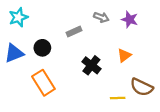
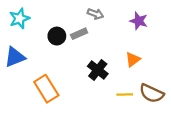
gray arrow: (101, 17) -> (95, 14), moved
black circle: (42, 48) -> (57, 36), moved
yellow line: (118, 98) -> (125, 94), moved

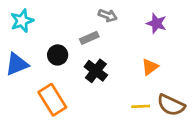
black circle: (57, 36) -> (58, 55), moved
black cross: (98, 70) -> (96, 71), moved

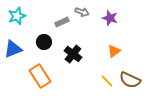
purple star: (156, 23) -> (110, 18), moved
gray rectangle: (89, 38) -> (62, 22), moved
yellow line: (141, 106) -> (107, 81), turned 48

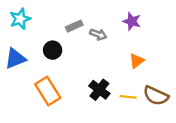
gray arrow: (82, 12) -> (98, 34), moved
black cross: (73, 54) -> (99, 90), moved
yellow line: (107, 81) -> (128, 97), turned -40

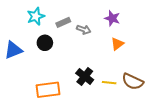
cyan star: (20, 19) -> (36, 16), moved
orange triangle: (137, 61) -> (117, 44), moved
orange rectangle: (48, 91) -> (48, 90), moved, turned -65

